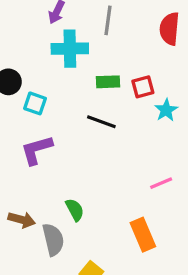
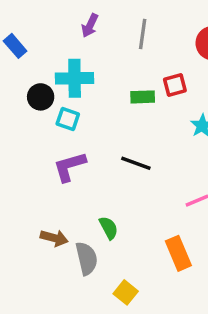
cyan cross: (70, 49) -> (75, 78), moved
red square: (143, 87) -> (175, 85), moved
black line: (101, 122) -> (136, 163), moved

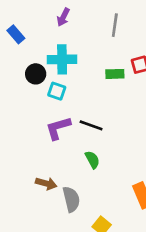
purple arrow: (90, 25) -> (63, 17), moved
black line: (136, 163) -> (91, 125), moved
green semicircle: (109, 228) -> (92, 160), moved

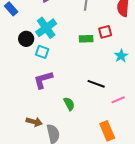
cyan cross: (62, 59) -> (46, 28), turned -35
black line: (91, 125) -> (96, 84), moved

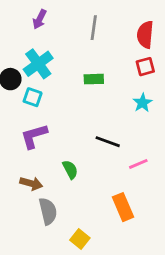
red square: (105, 32) -> (145, 67), moved
brown arrow: (34, 122) -> (31, 183), moved

